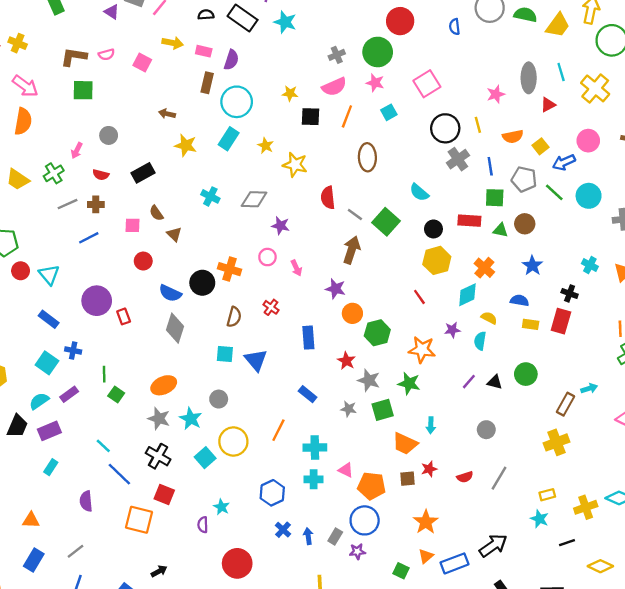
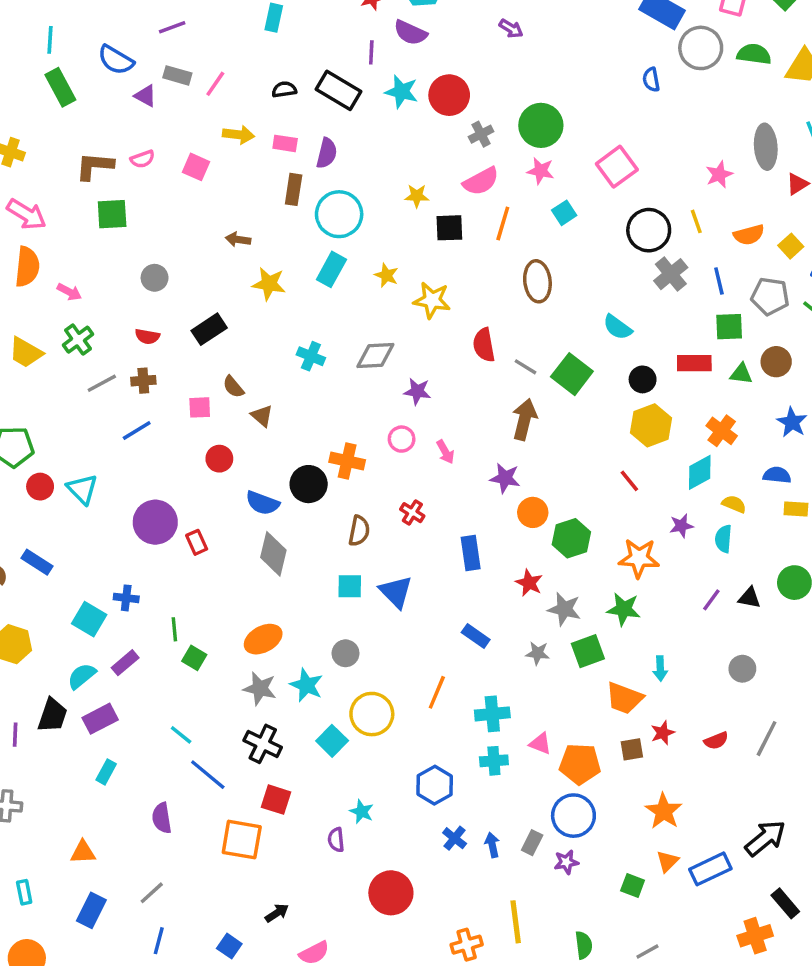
red circle: (400, 21) -> (449, 95), moved
pink arrow: (77, 151) -> (69, 292), moved, turned -84
blue rectangle: (49, 319) -> (37, 562), moved

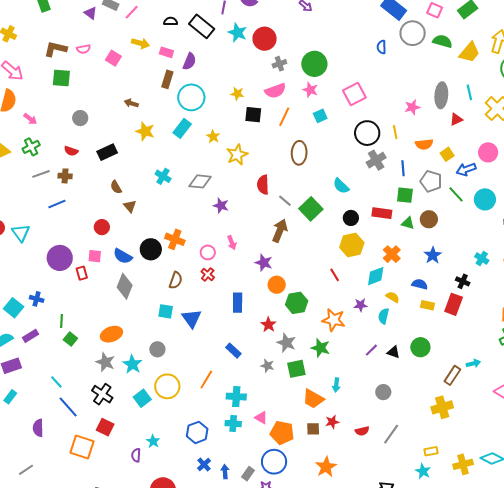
yellow star: (432, 300) -> (237, 155), turned 30
pink square: (200, 407) -> (95, 256), moved
pink circle: (402, 439) -> (208, 252), moved

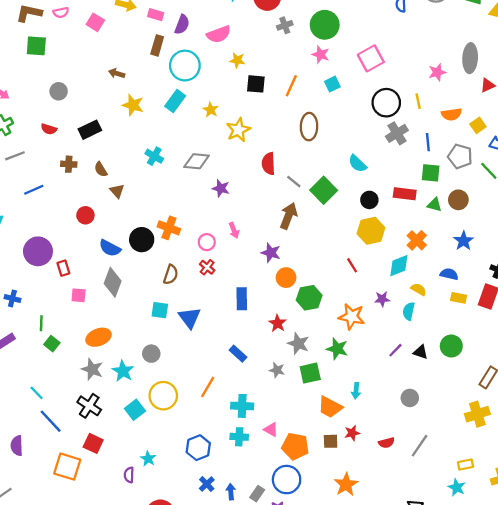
pink semicircle: (275, 91) -> (219, 34), moved
brown cross: (65, 176) -> (69, 164), moved
pink square: (95, 256) -> (79, 295), moved

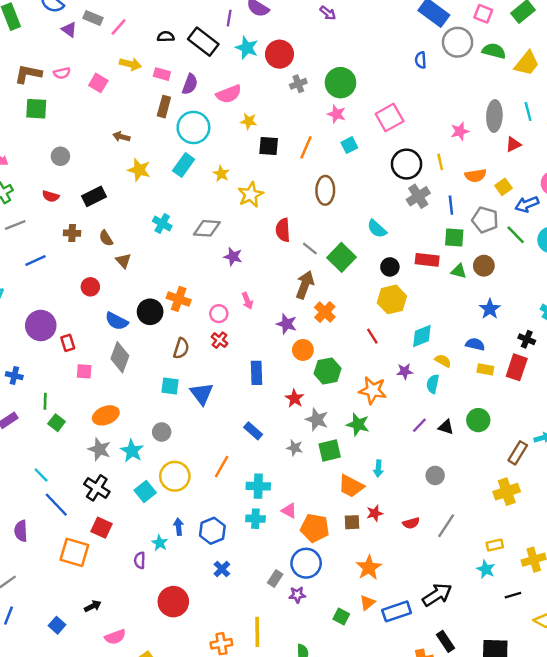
orange cross: (417, 240) -> (325, 312), moved
blue arrow: (231, 492) -> (179, 527), moved

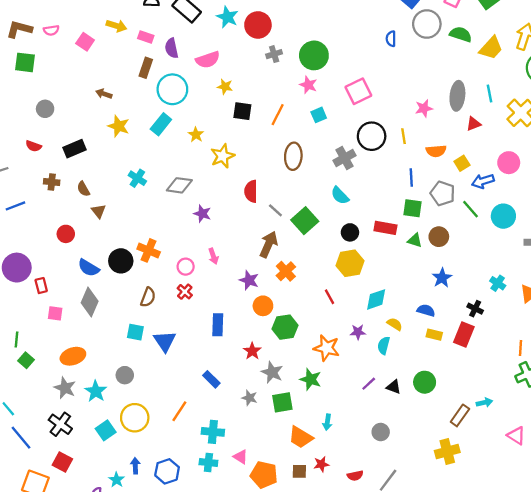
purple semicircle: (190, 84) -> (172, 48), turned 144
gray cross: (418, 196) -> (345, 158), moved

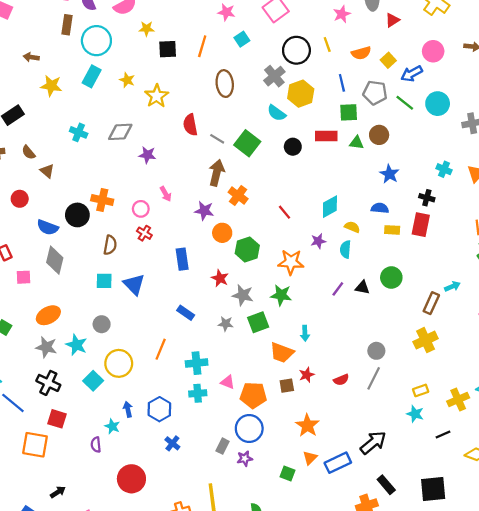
yellow hexagon: (350, 263) -> (301, 94), moved
gray circle: (381, 432) -> (376, 351), moved

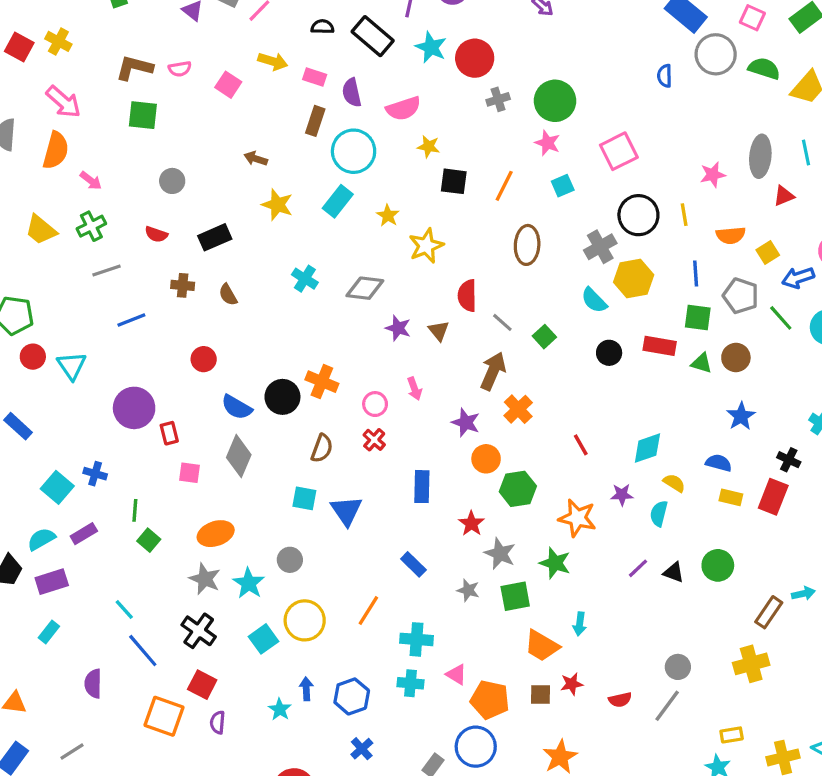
green square: (247, 143) -> (544, 337), size x0.6
brown triangle: (47, 171) -> (439, 331), moved
purple semicircle: (96, 445) -> (218, 722), moved

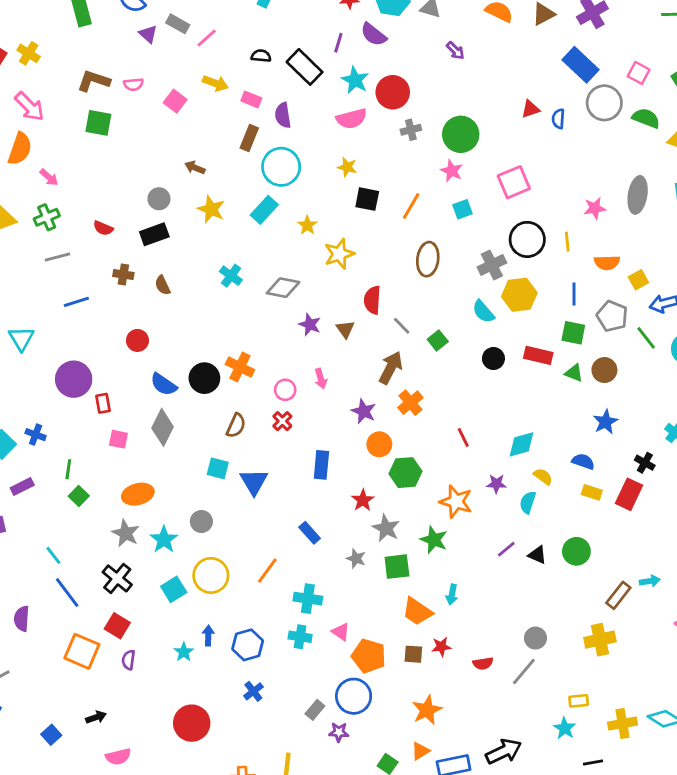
pink semicircle: (403, 108) -> (352, 119), moved
gray circle: (172, 181) -> (159, 199), moved
red triangle: (784, 196) -> (530, 109), moved

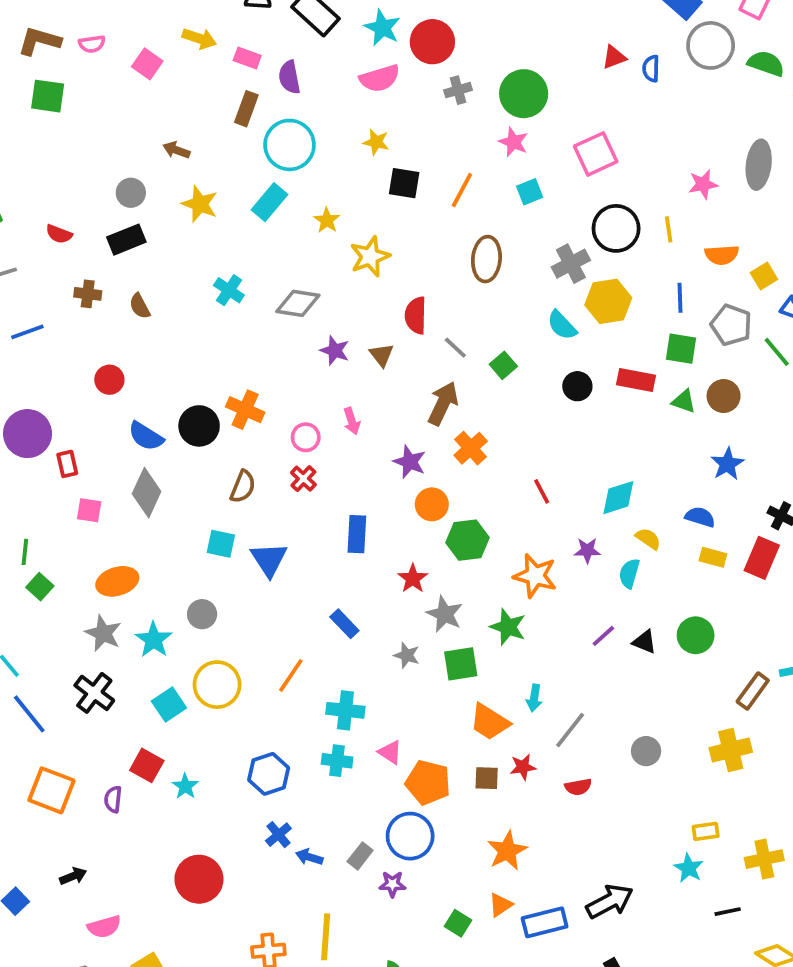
red square: (117, 626) -> (147, 765), moved
blue arrow: (208, 636) -> (309, 857), moved, turned -72
gray line: (524, 671) -> (570, 730), moved

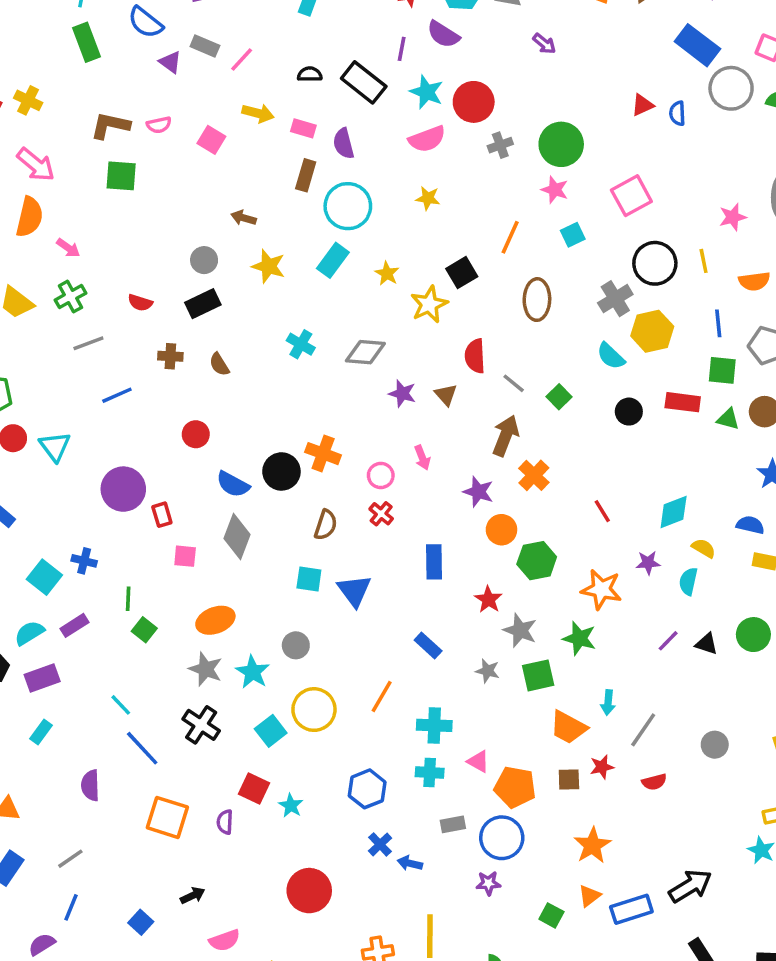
black square: (404, 183) -> (462, 273), moved, turned -36
gray rectangle: (360, 856) -> (453, 824), moved, turned 45

